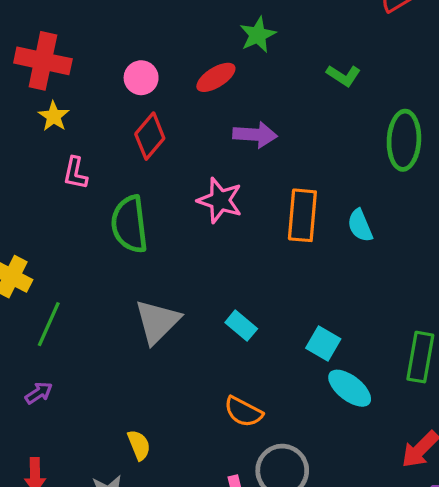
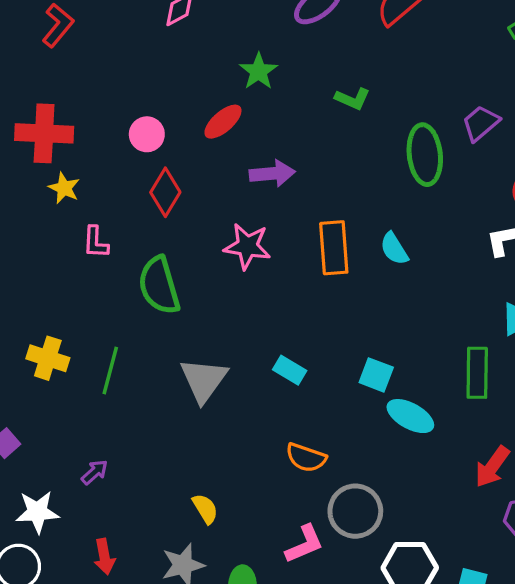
green line: (49, 324) -> (110, 371), moved

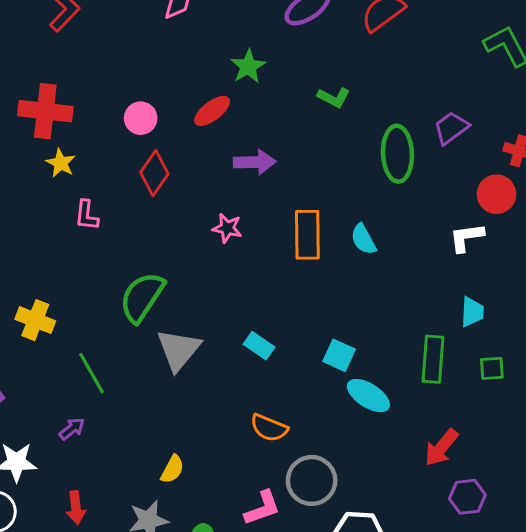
pink star: (247, 246) -> (227, 228), size x0.7
green semicircle: (159, 285) -> (142, 297), moved, turned 46
green line: (110, 371) -> (92, 373), moved, turned -48
yellow semicircle: (205, 509) -> (172, 469), turned 56

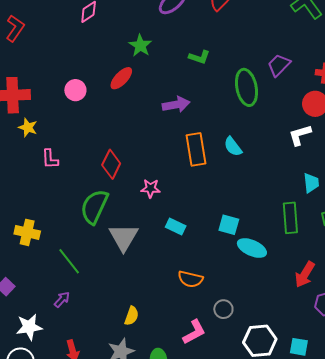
purple arrow: (255, 162) -> (176, 104), moved
red diamond: (154, 173) -> (111, 164), moved
pink star: (227, 228) -> (151, 188), moved
gray circle: (312, 480) -> (223, 309), size x0.6

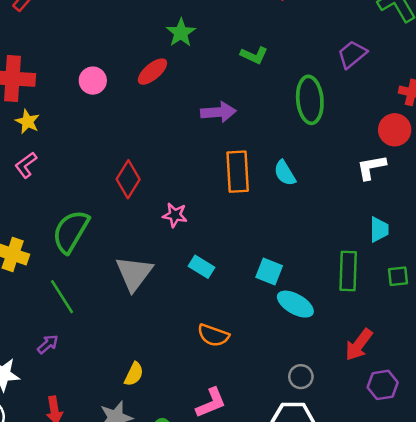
purple trapezoid: (279, 65) -> (352, 54), moved
pink L-shape: (50, 159) -> (26, 165), moved, turned 50
green semicircle: (94, 207) -> (71, 231), moved
gray circle: (223, 309) -> (301, 377), moved

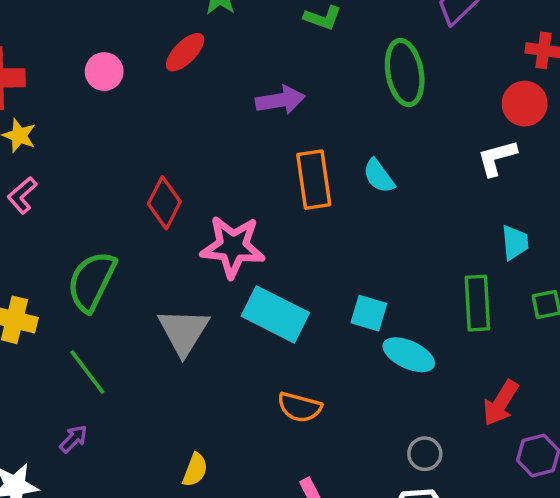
pink star: (175, 215) -> (233, 247), size x1.8
cyan rectangle: (202, 267) -> (275, 314), size x1.8

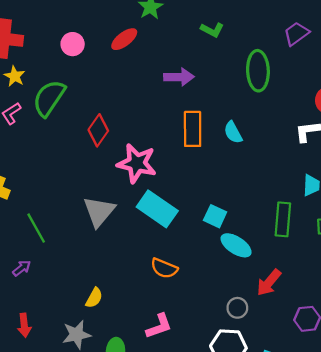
green semicircle: (92, 281) -> (49, 98), moved
red arrow: (501, 403) -> (269, 283), moved

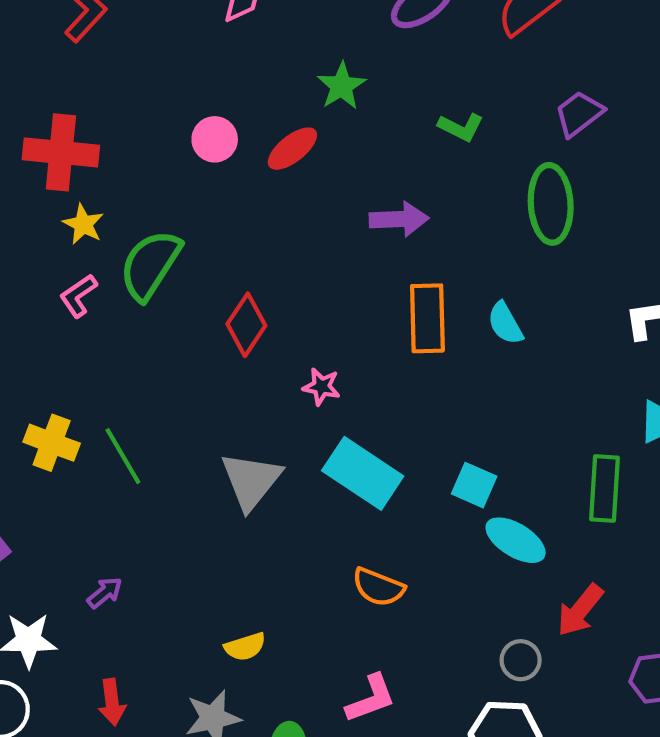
purple trapezoid: (296, 34) -> (579, 114), moved
pink circle: (73, 44) -> (215, 139), moved
pink star: (137, 163) -> (321, 387), size x0.5
green line: (36, 228) -> (123, 456), moved
yellow semicircle: (94, 298) -> (245, 647), turned 45

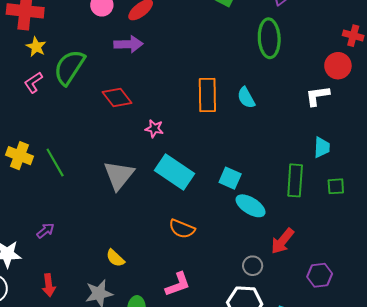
purple arrow: (399, 219) -> (128, 44), moved
red diamond: (246, 325) -> (117, 98), turned -72
yellow semicircle: (245, 647) -> (115, 258), turned 60

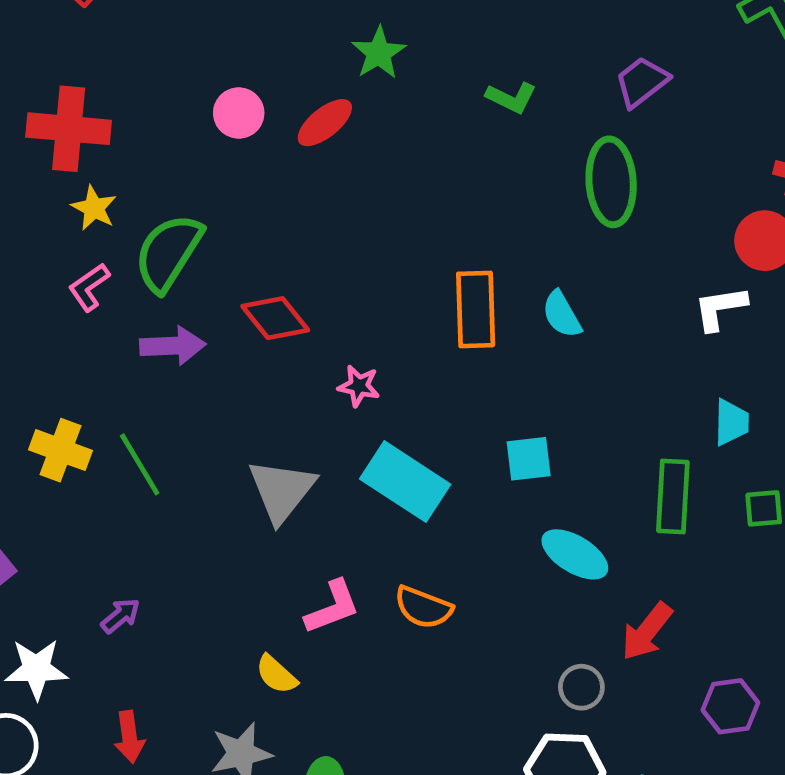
purple arrow: (128, 44) -> (173, 346), moved
cyan square: (230, 178) -> (529, 459), moved, turned -30
pink L-shape: (178, 284) -> (332, 607), moved

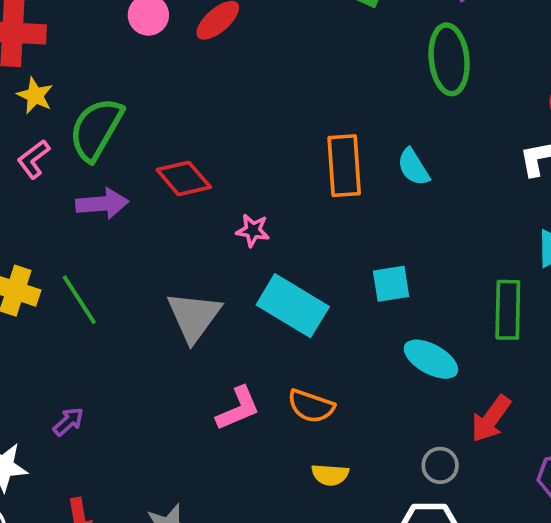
yellow semicircle: (276, 674) -> (330, 475), moved, turned -36

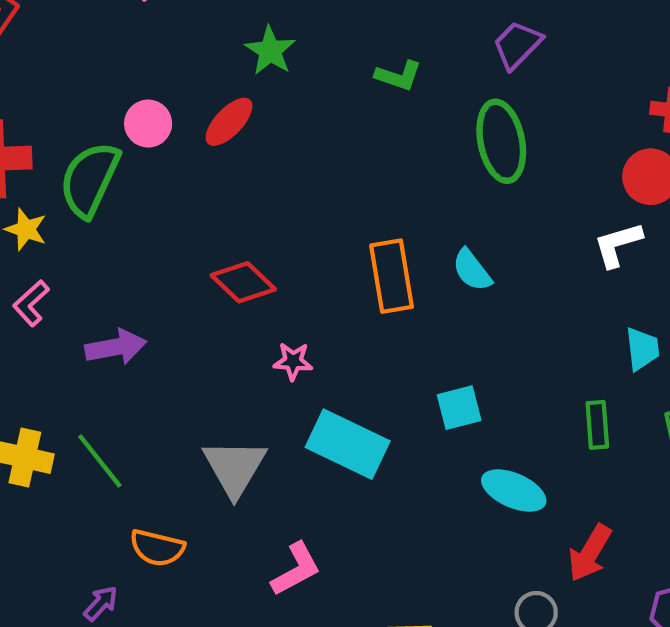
green semicircle: (96, 129) -> (90, 179), moved
red diamond: (184, 178) -> (243, 282), moved
green rectangle: (508, 310) -> (597, 425), size x0.7
orange semicircle: (311, 406) -> (157, 548), moved

